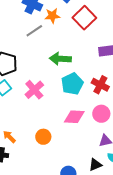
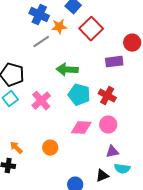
cyan pentagon: (72, 84) -> (79, 95), turned -30

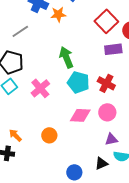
red square: (91, 29) -> (106, 21), moved
gray line: (41, 42) -> (20, 31), moved
green arrow: (67, 70) -> (66, 57), turned 65

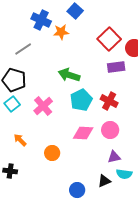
green arrow: (66, 57) -> (69, 75), turned -50
cyan pentagon: (78, 82) -> (81, 100), turned 30
orange arrow: (15, 135) -> (20, 140), moved

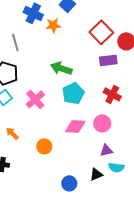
gray line: (23, 49) -> (15, 42), turned -72
red cross: (109, 101) -> (112, 94), moved

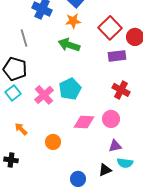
orange star: (53, 25) -> (73, 21), moved
green arrow: (61, 68) -> (69, 45), moved
cyan pentagon: (73, 93) -> (70, 89), moved

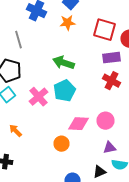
red square: (110, 28) -> (104, 30), turned -30
green arrow: (69, 45) -> (64, 63), moved
red cross: (121, 90) -> (112, 81), moved
orange circle: (53, 142) -> (62, 144), moved

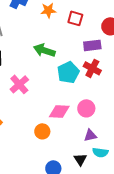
red square: (104, 30) -> (75, 18), moved, size x0.7
cyan pentagon: (64, 91) -> (68, 72), moved
black triangle: (100, 172) -> (80, 159), turned -40

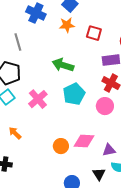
cyan pentagon: (68, 72) -> (74, 94), moved
pink circle: (86, 108) -> (105, 106), moved
pink diamond: (59, 111) -> (84, 141), moved

